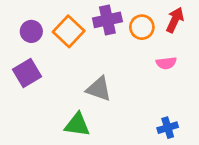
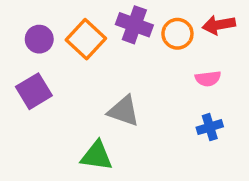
purple cross: (107, 20) -> (134, 25), turned 32
red arrow: (175, 20) -> (219, 25), turned -125
blue cross: (168, 128) -> (210, 127), moved

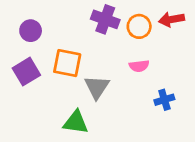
orange square: (86, 39) -> (67, 63), moved, turned -32
pink semicircle: (208, 79) -> (139, 66), moved
gray triangle: (124, 111) -> (97, 87), turned 44

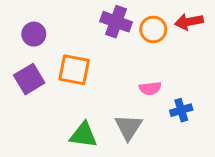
pink semicircle: (139, 66) -> (150, 88), moved
gray triangle: (97, 87) -> (128, 127), moved

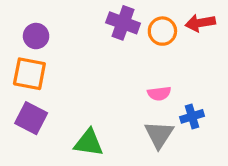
orange square: (74, 70) -> (29, 74), moved
purple square: (29, 79) -> (31, 118), moved, turned -32
gray triangle: (128, 127) -> (159, 135), moved

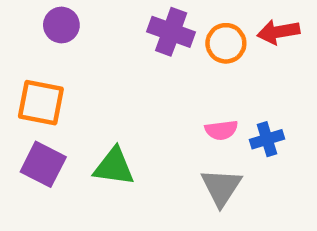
purple circle: (36, 36) -> (61, 25), moved
blue cross: (192, 116) -> (267, 139), moved
green triangle: (89, 143) -> (114, 167), moved

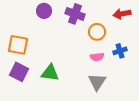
purple circle: (61, 25) -> (44, 11), moved
orange circle: (226, 43) -> (97, 32), moved
blue cross: (267, 139) -> (120, 51), moved

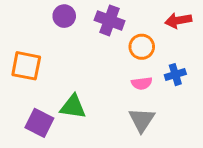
purple square: (19, 72) -> (39, 123), moved

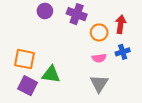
red arrow: (178, 20) -> (121, 24), moved, turned 108
orange square: (26, 66) -> (24, 59), moved

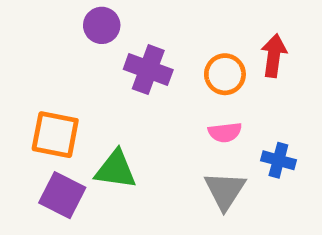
purple cross: (77, 14) -> (148, 70), moved
blue cross: (123, 52) -> (278, 160), moved, turned 32

